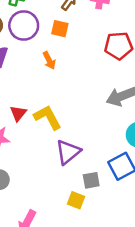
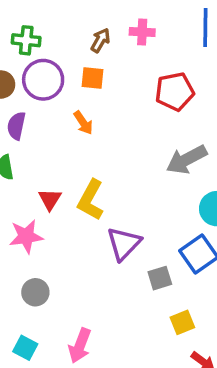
yellow L-shape: (48, 117) -> (91, 200), turned -116
yellow square: (76, 200) -> (182, 322), moved, turned -36

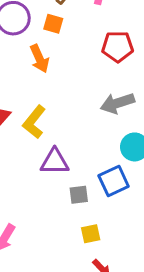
orange arrow: (83, 123) -> (39, 59), size x1.4
purple triangle: (124, 244) -> (55, 162), turned 36

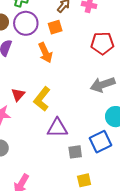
orange square: (53, 24) -> (55, 27), turned -32

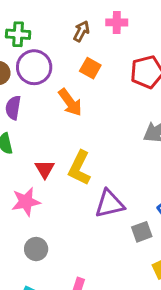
orange square: (55, 27) -> (90, 68), moved, turned -32

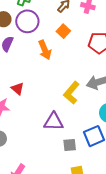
yellow L-shape: (79, 168) -> (71, 93), moved
red triangle: (45, 169) -> (18, 89), turned -32

